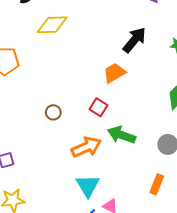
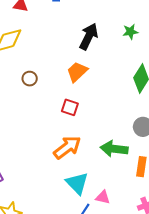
brown circle: (53, 112) -> (30, 79), moved
green arrow: (122, 135) -> (114, 149), moved

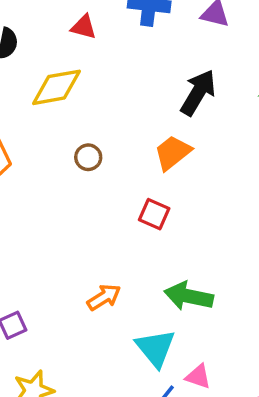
orange arrow: (67, 147) -> (104, 297), moved, size x0.7
green arrow: (114, 149) -> (189, 296), moved

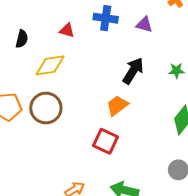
brown circle: (88, 157) -> (46, 108), moved, size x2.0
red square: (154, 214) -> (105, 141), size x1.4

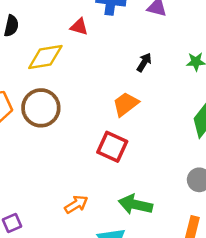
red triangle: (67, 30) -> (79, 27), moved
black arrow: (133, 71) -> (144, 62), size x0.6

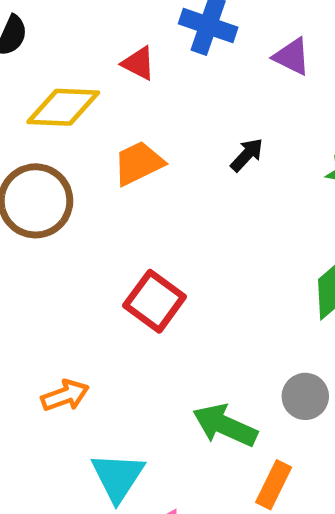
orange trapezoid: (126, 104) -> (139, 163), moved
green arrow: (135, 205) -> (225, 425), moved

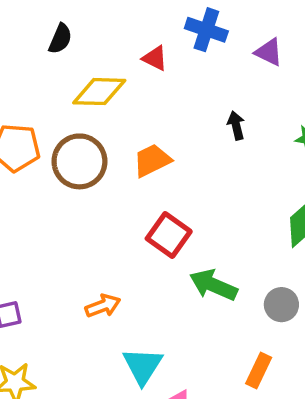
black arrow: (247, 155) -> (236, 126), turned -56
orange trapezoid: (139, 163) -> (152, 160), moved
green arrow: (225, 425) -> (213, 285), moved

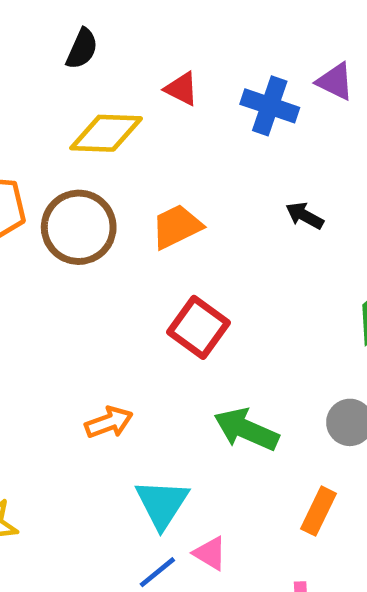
blue cross: (206, 30) -> (270, 106), moved
black semicircle: (60, 39) -> (82, 49), moved
black arrow: (236, 126) -> (305, 216), moved, turned -48
green arrow: (213, 285) -> (246, 429), moved

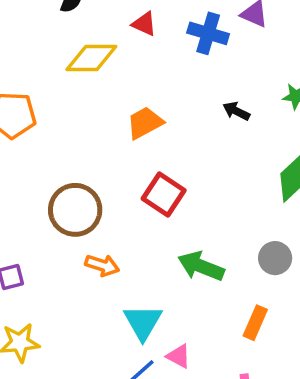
brown circle: (79, 227) -> (75, 210), moved
orange arrow: (109, 422) -> (102, 265), turned 40

